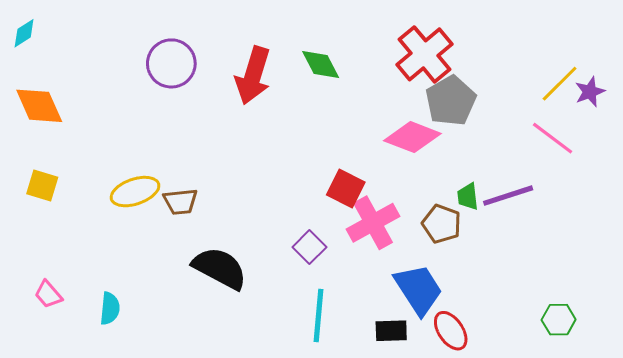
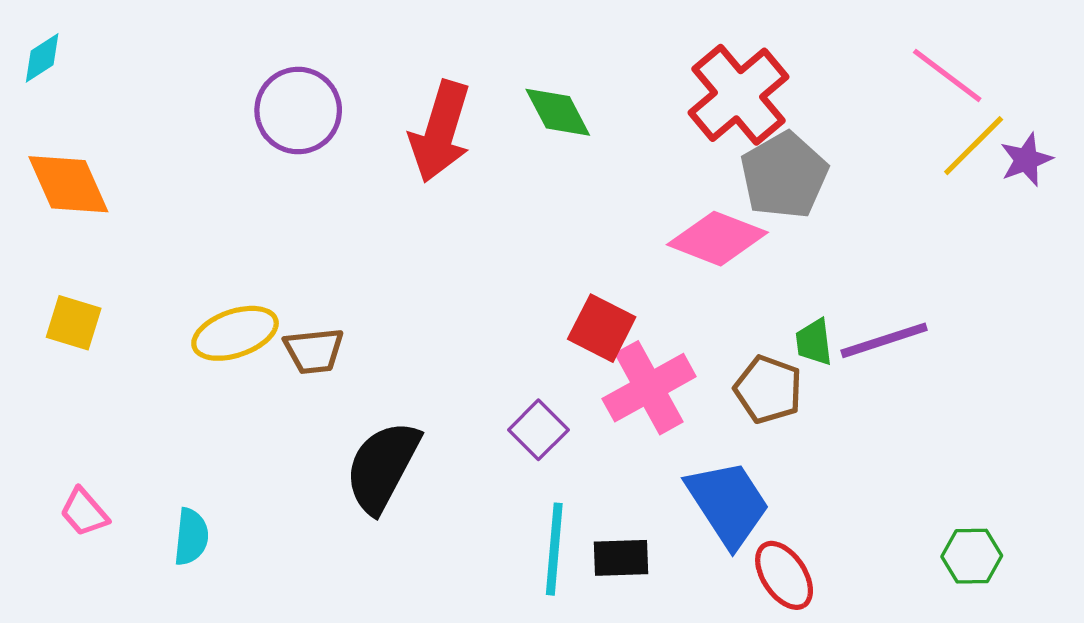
pink line: (553, 138) -> (947, 75), moved
black semicircle: (220, 268) -> (382, 467), turned -90
black rectangle: (391, 331) -> (621, 558), moved

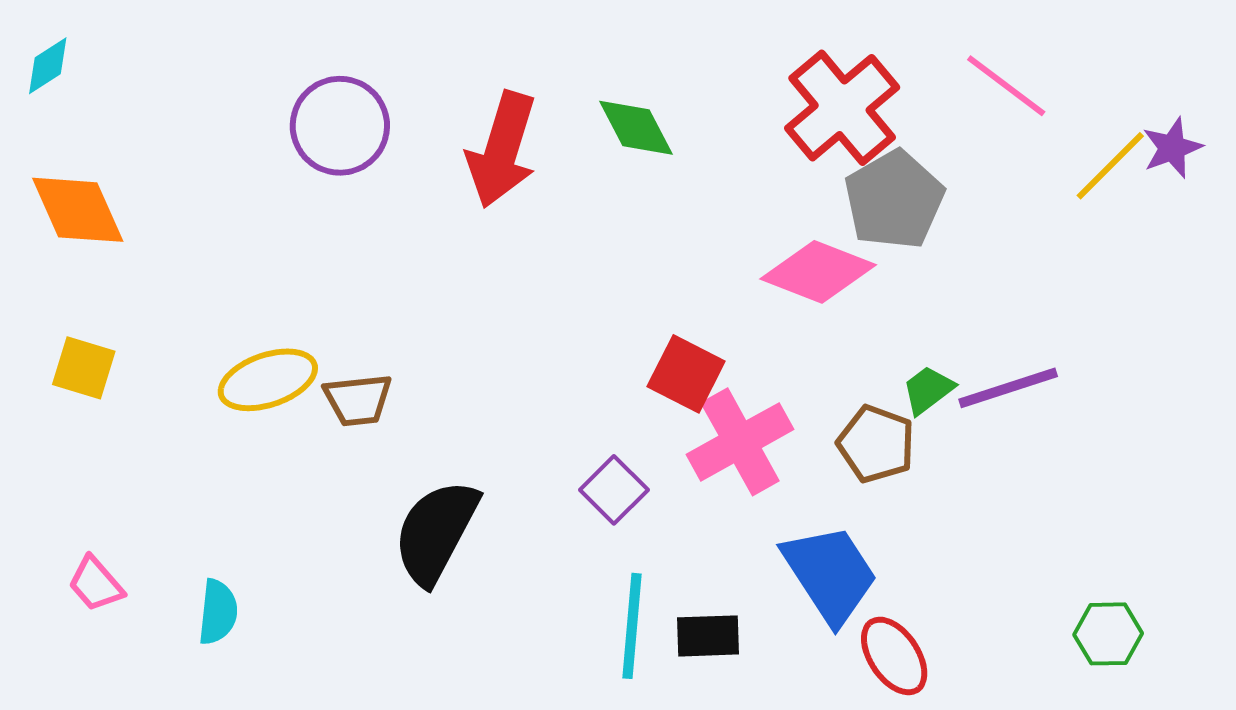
pink line: (947, 75) -> (1006, 86), moved
purple star: (1026, 160) -> (1172, 148), moved
green trapezoid: (814, 342) -> (928, 390), turned 60

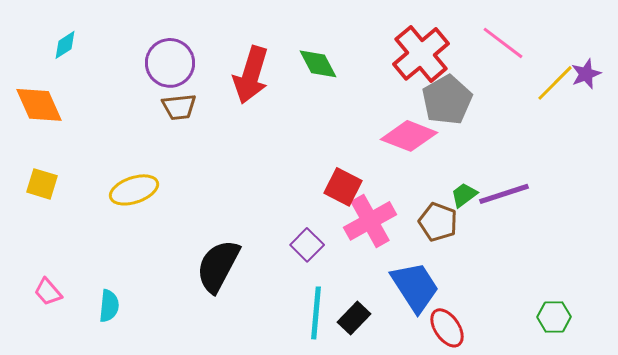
cyan diamond: (48, 66) -> (65, 45), moved
brown trapezoid: (358, 400) -> (179, 107), moved
black rectangle: (708, 636) -> (354, 318), turned -44

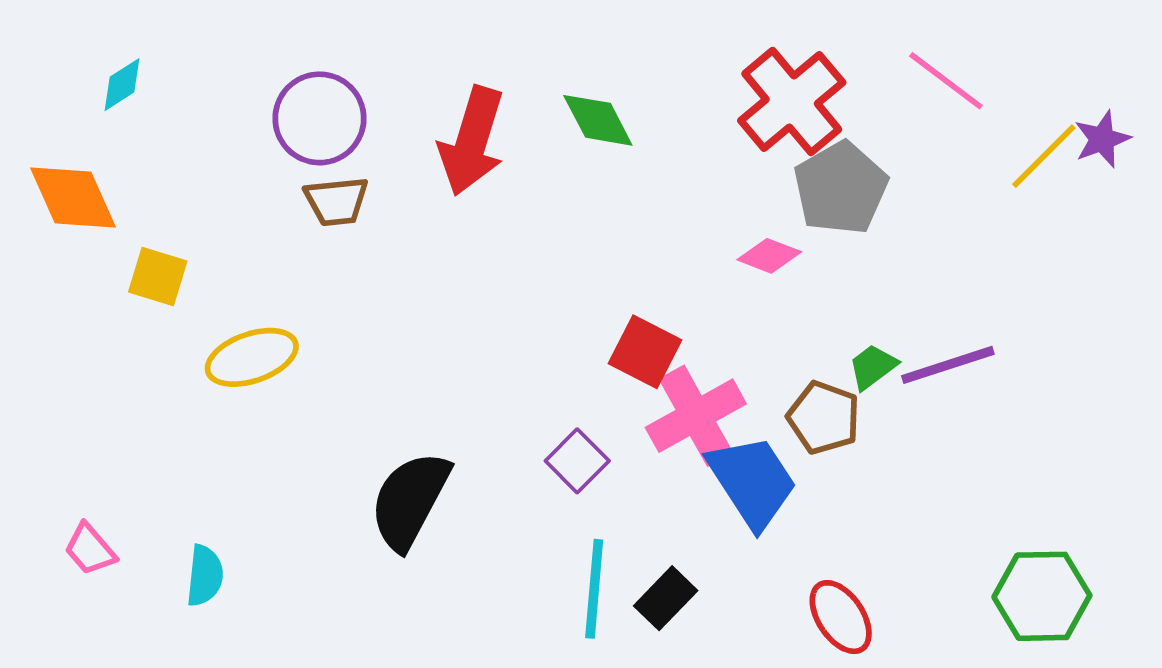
pink diamond: (409, 136) -> (769, 256), size x0.6
yellow square: (42, 184) -> (158, 276), moved
blue trapezoid: (415, 287) -> (752, 482), moved
green hexagon: (554, 317) -> (1042, 596), size x1.5

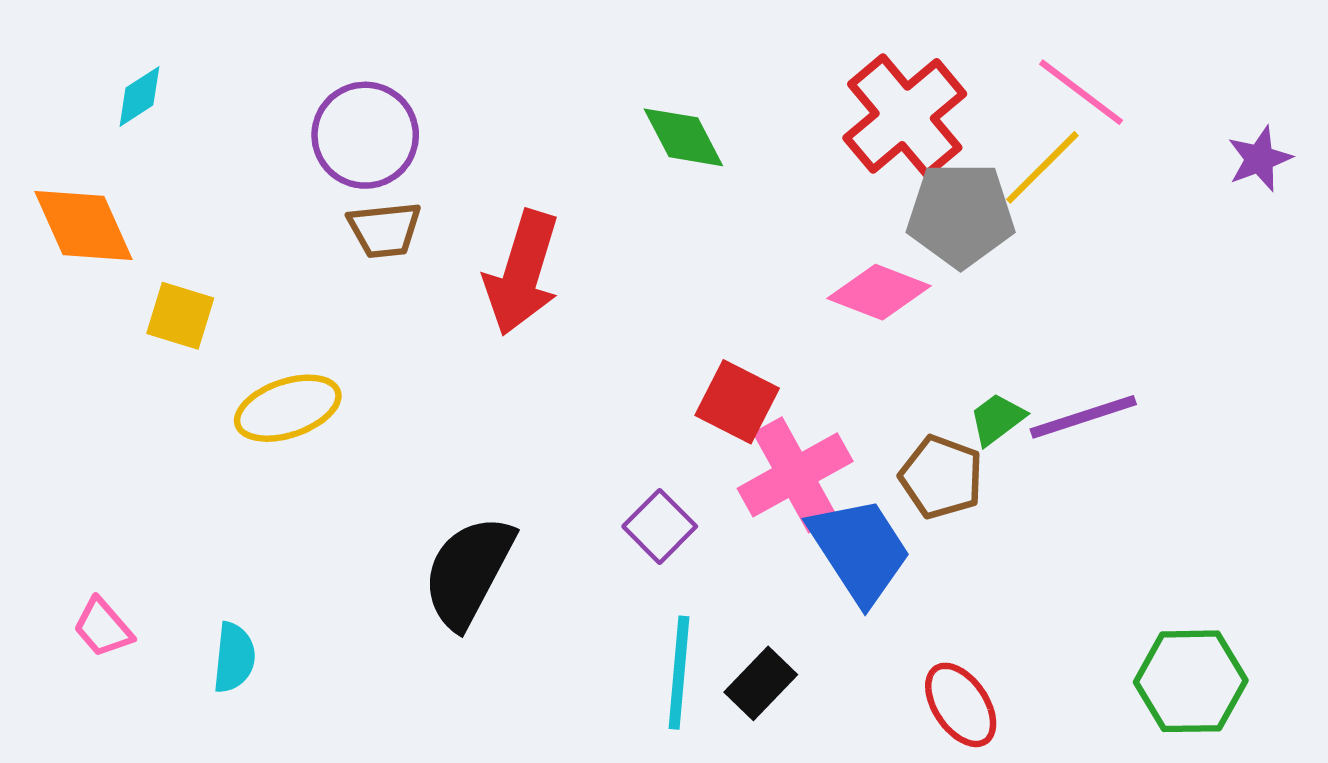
red arrow: (472, 141) -> (522, 273), moved
yellow line: (1044, 156) -> (1042, 167), moved
gray pentagon: (841, 188) -> (961, 215), turned 30
pink diamond: (769, 256) -> (879, 292), size x1.4

